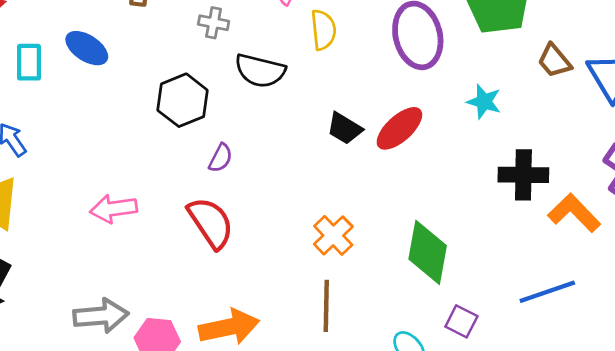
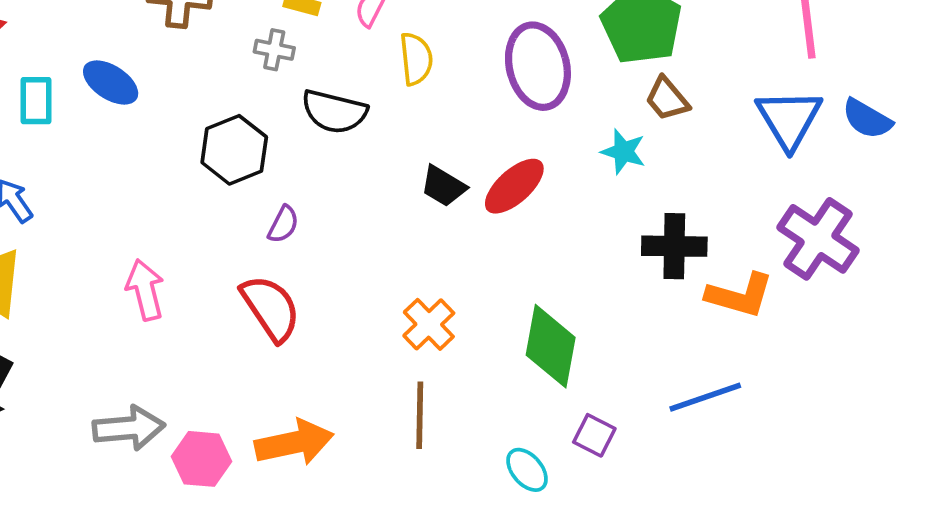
brown trapezoid: (554, 61) -> (667, 99), moved
pink arrow: (114, 209) -> (145, 290), turned 84
orange L-shape: (574, 213) -> (740, 295), turned 150

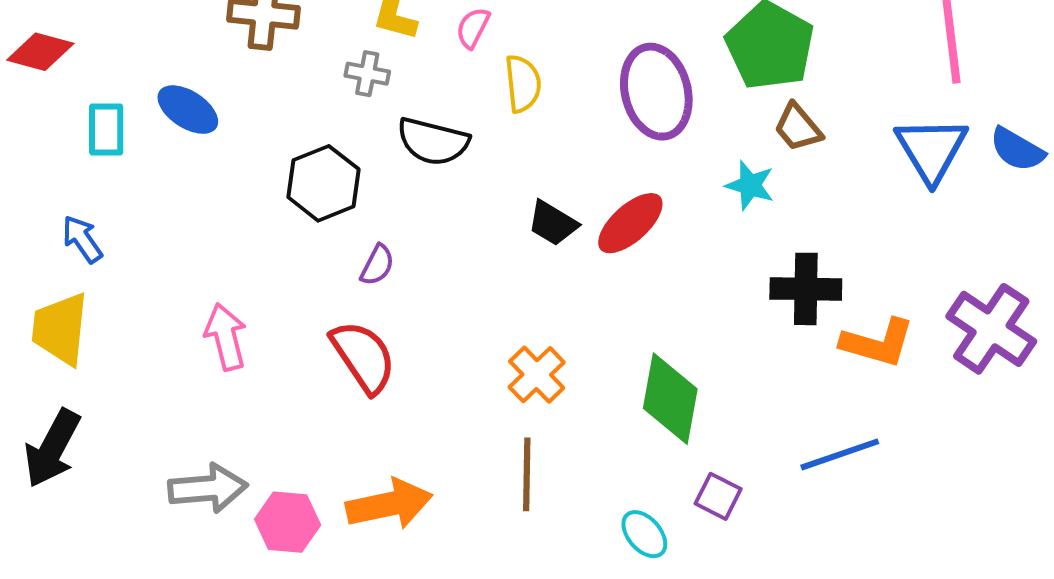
purple cross: (818, 239) -> (991, 329), moved

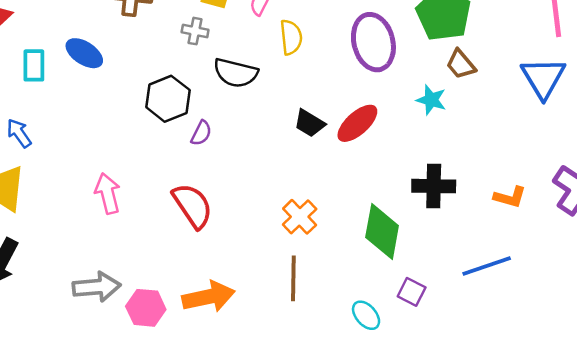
purple semicircle: (377, 265) -> (201, 133), moved
black cross: (806, 289) -> (434, 186), moved
orange L-shape: (878, 343) -> (510, 197), size x0.7

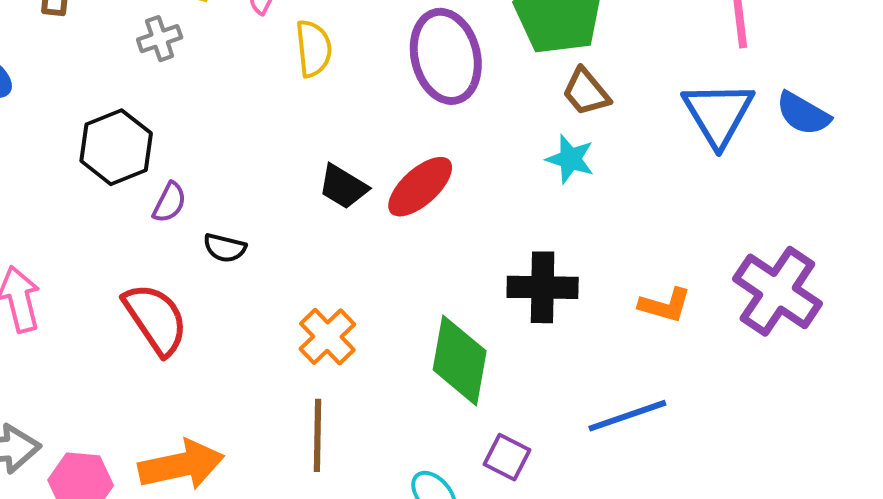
gray cross: (195, 31) -> (160, 39), turned -30
black semicircle: (236, 73) -> (225, 248), moved, size x0.6
cyan star: (431, 100) -> (570, 159), moved

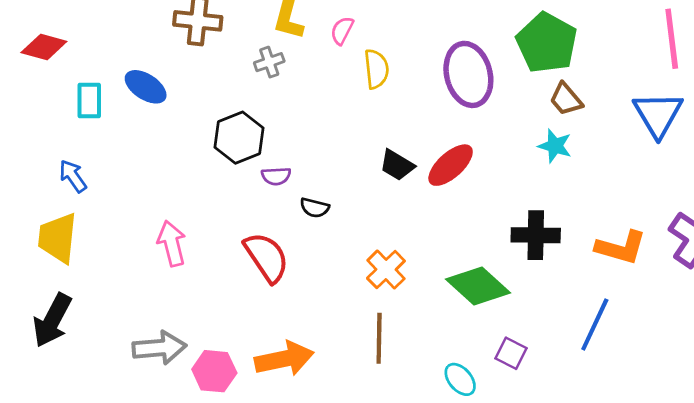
purple semicircle: (169, 202) -> (276, 176), turned 60
orange L-shape: (665, 305) -> (621, 248), size x1.4
green diamond: (460, 360) -> (478, 286), turned -58
blue line: (627, 416) -> (595, 324), turned -46

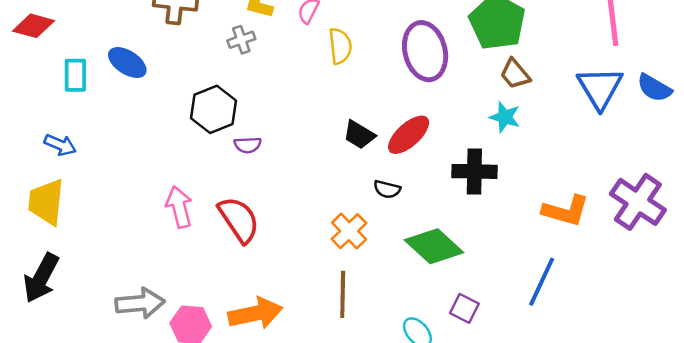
blue arrow: (73, 176) -> (60, 145), turned 148
black semicircle: (315, 208) -> (387, 189), moved
black cross: (536, 235) -> (474, 171), moved
pink arrow: (172, 243) -> (179, 207), moved

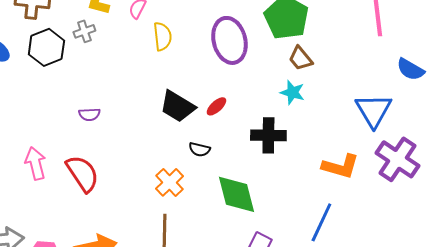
blue triangle: (600, 88) -> (373, 110), moved
black hexagon: (213, 109) -> (46, 47), moved
black trapezoid: (359, 135) -> (177, 106), size x1.4
red ellipse: (409, 135) -> (216, 106), size x0.6
green diamond: (434, 246) -> (236, 194), turned 33

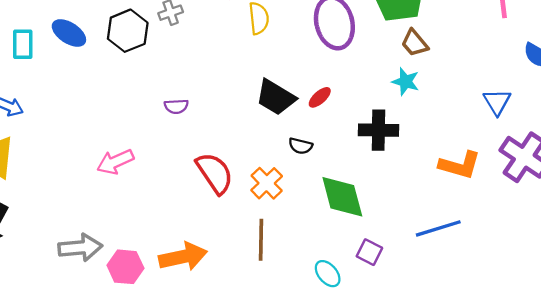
blue triangle: (373, 110) -> (497, 102), size x0.7
pink arrow: (35, 163) -> (115, 162), turned -100
red semicircle: (82, 173) -> (215, 173), moved
blue line: (321, 222) -> (438, 228), turned 48

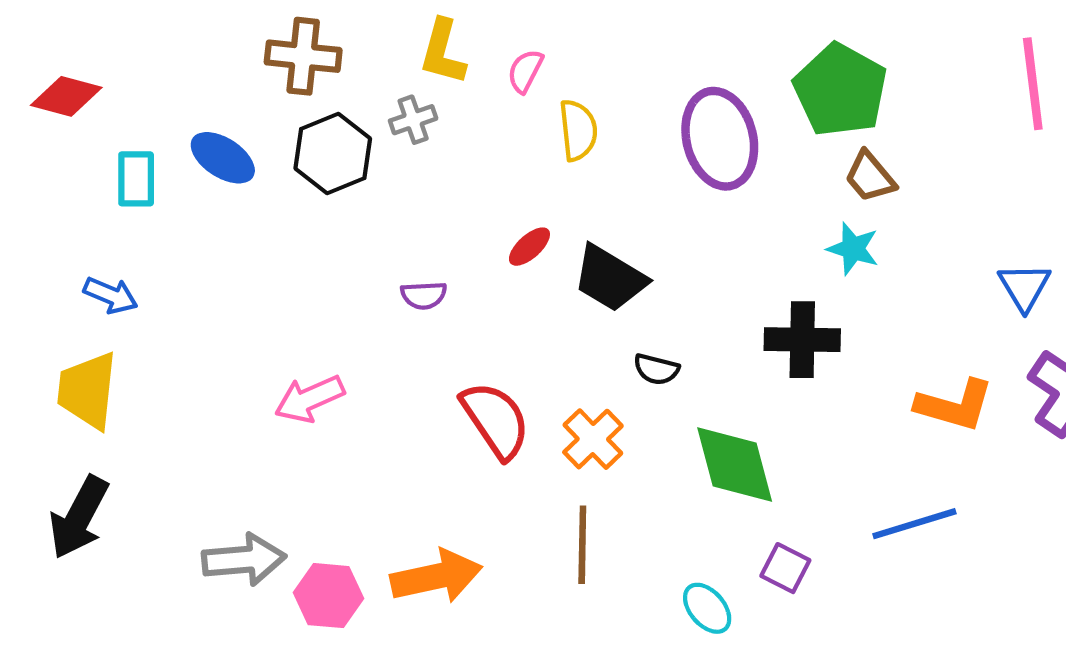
red ellipse: (320, 97) -> (529, 247), moved

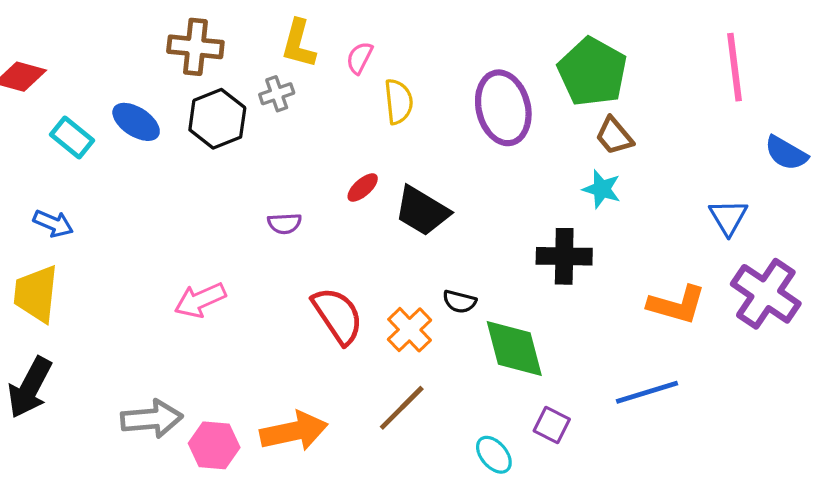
cyan rectangle: (136, 179) -> (72, 138), turned -51
black semicircle: (656, 369) -> (460, 302), moved
brown line: (582, 545) -> (402, 408), turned 44

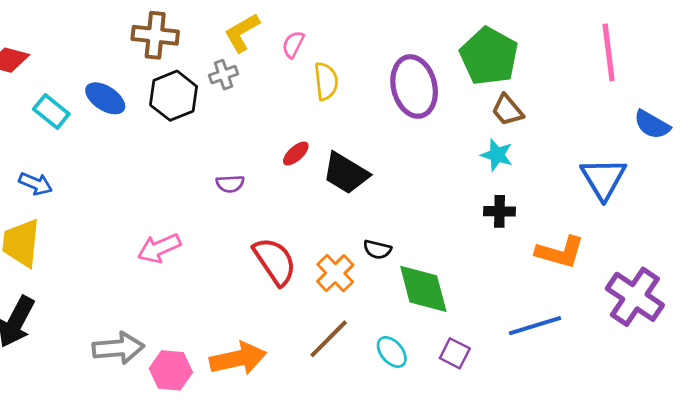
yellow L-shape: (299, 44) -> (242, 33), turned 45
blue triangle: (728, 217) -> (603, 178), size x1.4
black cross: (564, 256) -> (499, 211), moved, size x0.7
purple cross: (766, 294) -> (635, 297), moved
cyan ellipse: (494, 455) -> (392, 352), moved

